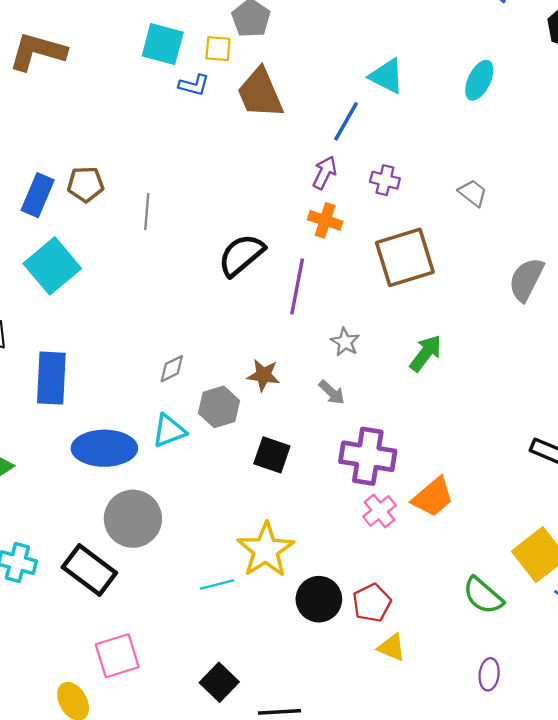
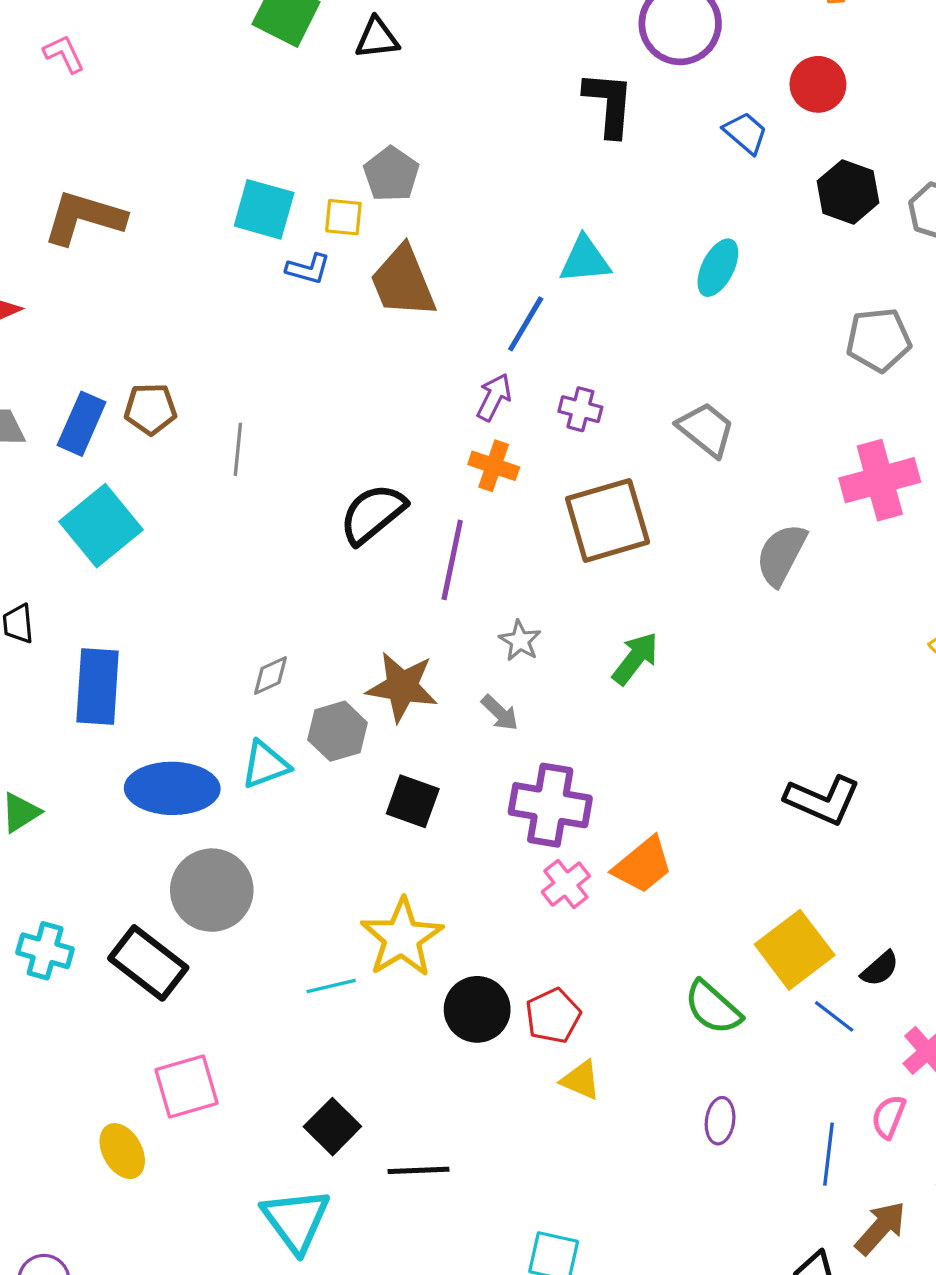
cyan triangle: (387, 76) -> (585, 260), turned -33
gray trapezoid: (473, 193) -> (706, 429), size x1.4
brown star: (263, 375) -> (402, 687), size x1.5

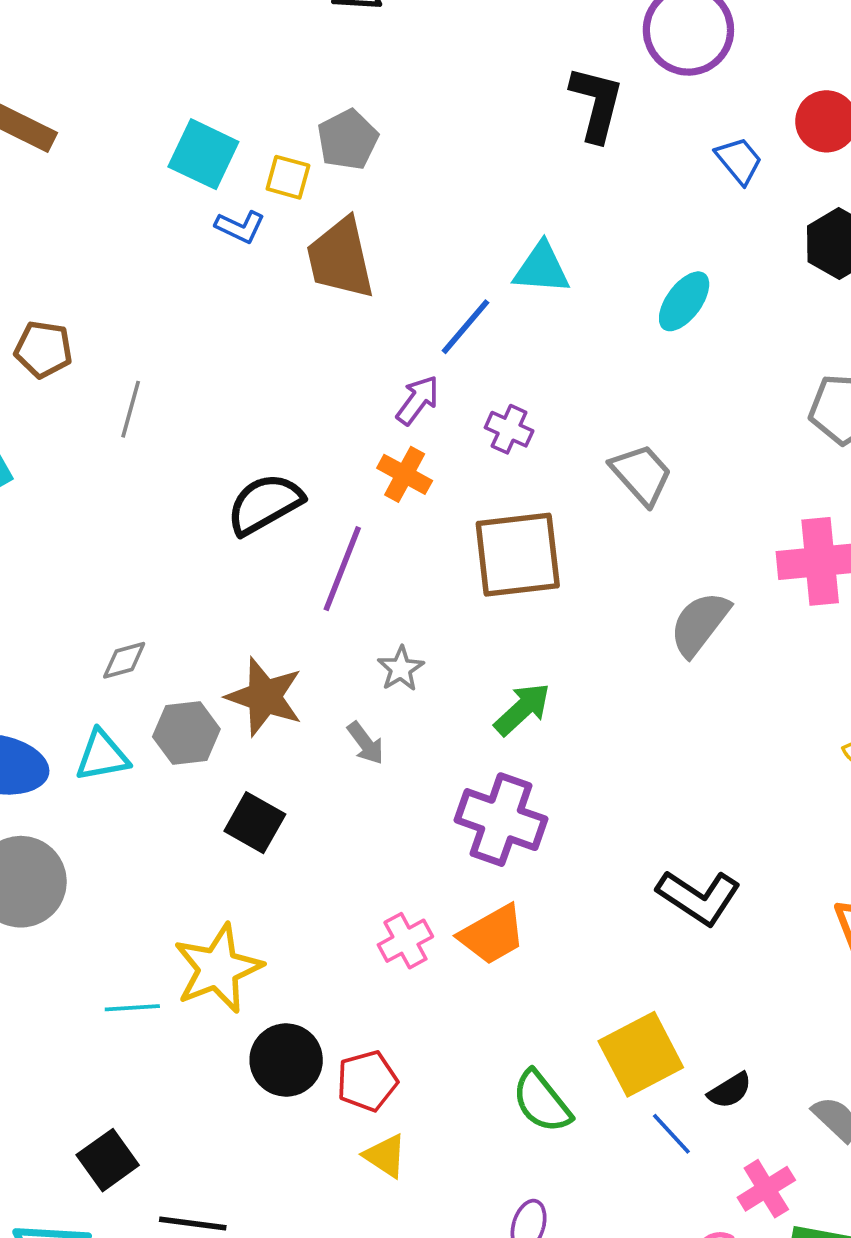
purple cross: (550, 805) -> (501, 820), moved

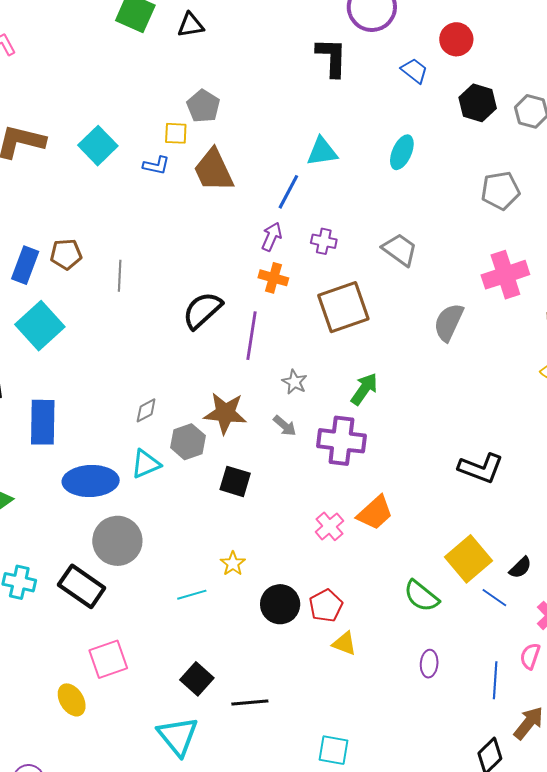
cyan square: (203, 154) -> (98, 146), moved, turned 33
purple cross: (501, 820) -> (341, 441), moved
yellow star: (218, 968) -> (233, 564), size x0.5

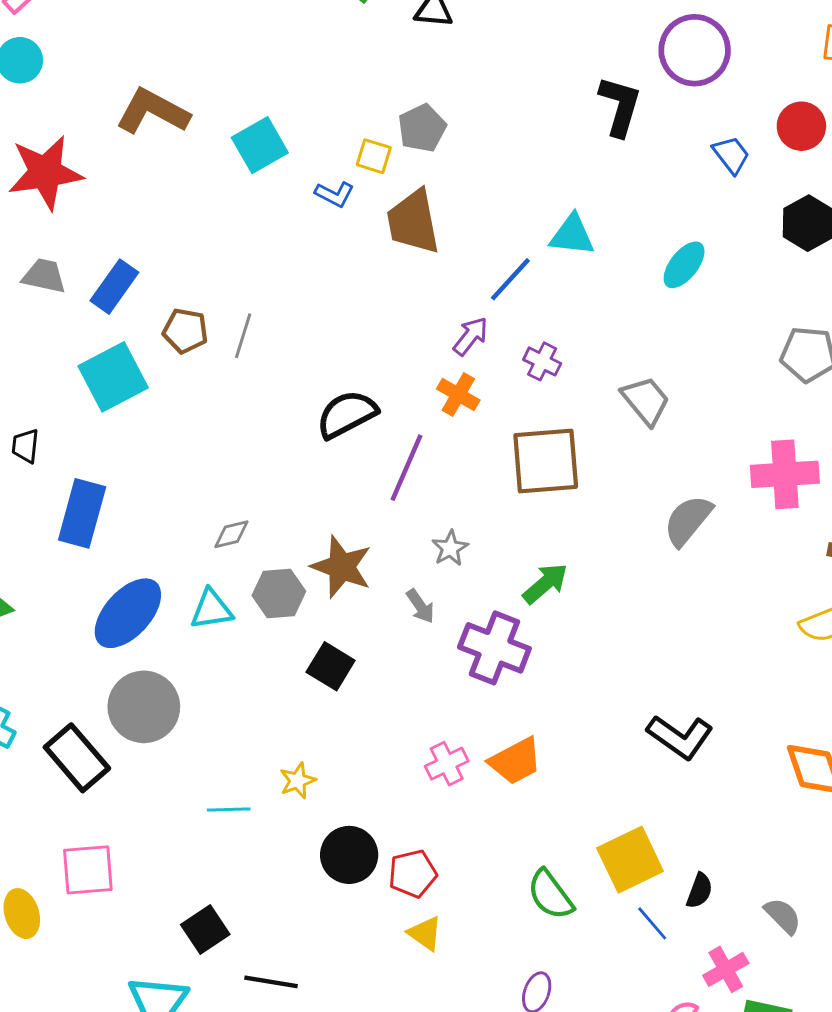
brown pentagon: (66, 254) -> (185, 331), moved
blue ellipse: (91, 481) -> (128, 613), turned -60
black semicircle: (520, 568) -> (700, 891), turned -40

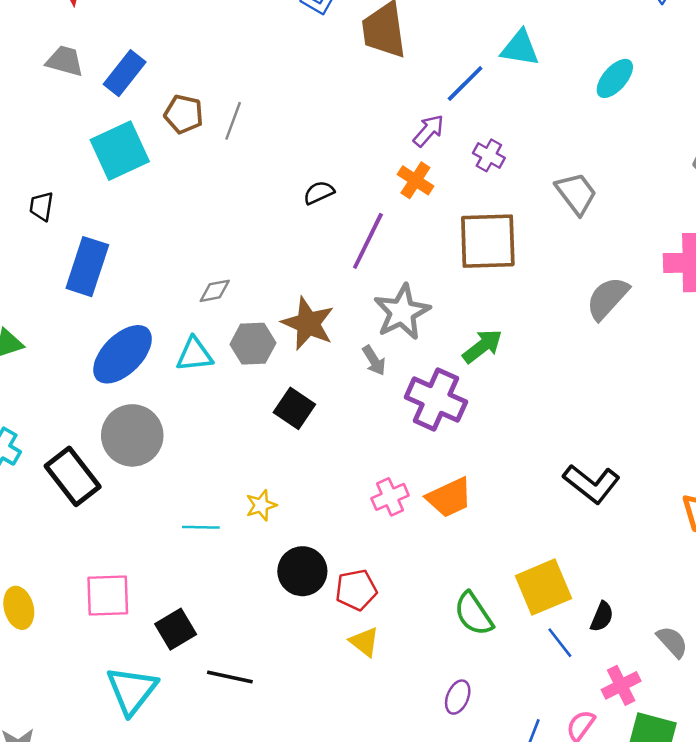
black semicircle: (347, 414) -> (319, 193), size x0.6
gray star: (450, 548) -> (402, 312), size x1.8
pink square: (88, 870) -> (108, 596), moved

